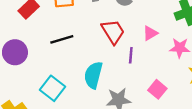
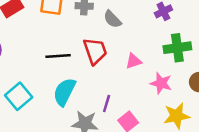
black line: (62, 39) -> (58, 56), moved
purple line: (131, 55) -> (107, 104), moved

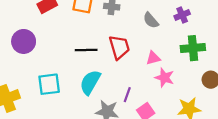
gray semicircle: (112, 19) -> (151, 20), moved
pink star: (161, 83) -> (164, 78), moved
cyan square: (19, 96) -> (49, 84), turned 30

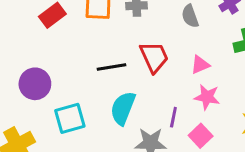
gray semicircle: (151, 20) -> (190, 16), turned 30
purple circle: (24, 41) -> (35, 84), moved
pink star: (164, 78) -> (207, 97), moved

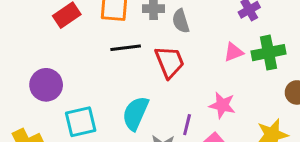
gray semicircle: (190, 16) -> (181, 21), moved
pink triangle: (200, 65) -> (234, 52), moved
black line: (111, 67) -> (126, 48), moved

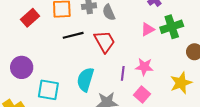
cyan square: (81, 122) -> (48, 90), turned 30
purple line: (187, 125) -> (123, 73), moved

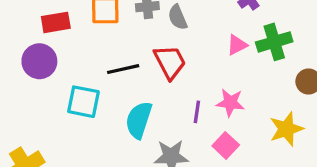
red rectangle: (30, 18) -> (56, 22), turned 30
black line: (73, 35) -> (123, 69), moved
purple circle: (22, 67) -> (39, 61), moved
cyan square: (48, 90) -> (83, 102), moved

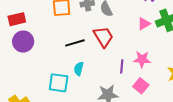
red rectangle: (56, 22) -> (17, 19), moved
cyan square: (83, 102) -> (59, 83), moved
cyan semicircle: (139, 120) -> (79, 69), moved, size x0.6

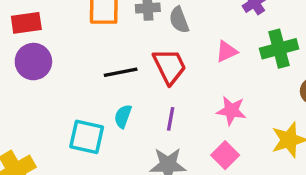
pink triangle: (144, 24) -> (227, 51), moved
purple line: (122, 66) -> (171, 119), moved

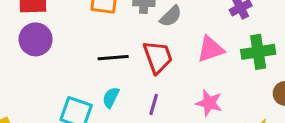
gray semicircle: (179, 20) -> (171, 16), turned -120
pink triangle: (227, 51) -> (211, 49), size x1.4

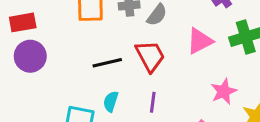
pink star: (209, 103) -> (224, 91), moved, turned -30

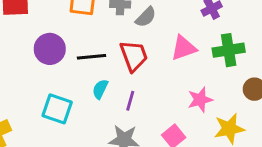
purple circle: (30, 56) -> (50, 49), moved
cyan semicircle: (111, 101) -> (100, 89), moved

